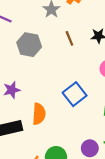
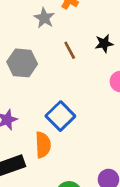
blue square: (75, 94) -> (60, 116), moved

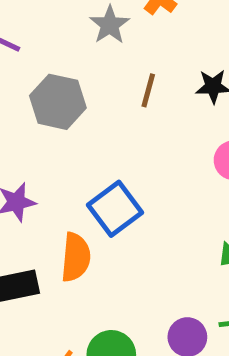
brown line: (70, 50) -> (148, 90), turned 36

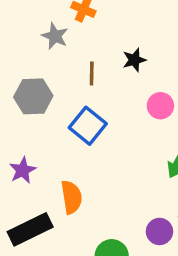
blue square: (115, 209) -> (88, 126), moved

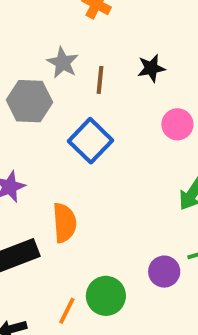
gray star: (55, 36) -> (63, 63), moved

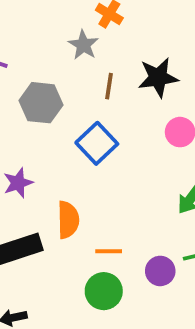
gray star: (63, 63) -> (83, 45), moved
black star: (151, 68) -> (158, 77), size x1.5
orange line: (67, 311) -> (109, 251), moved, turned 60

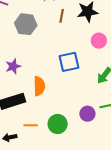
blue square: (97, 143) -> (69, 62), moved, turned 30
orange line: (109, 251) -> (31, 125), moved

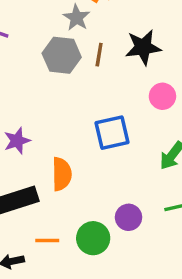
gray hexagon: (26, 24) -> (62, 55), moved
purple circle: (87, 114) -> (129, 217), moved

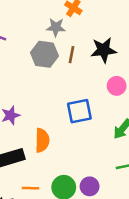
gray star: (76, 18) -> (56, 27), turned -30
purple circle: (129, 217) -> (90, 186), moved

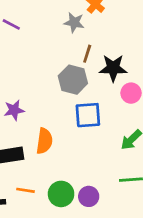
black star: (104, 50) -> (113, 68), moved
gray hexagon: (44, 54) -> (73, 80), moved

